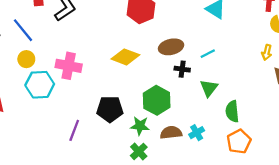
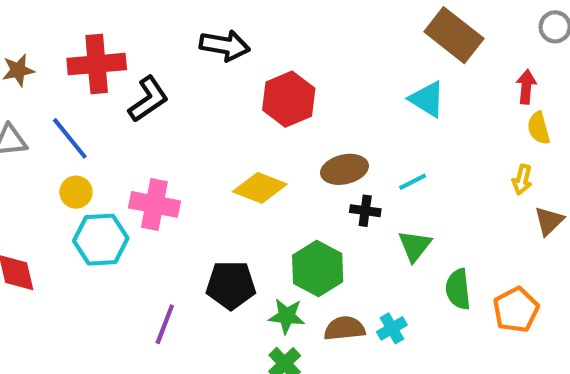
orange pentagon: (239, 141) -> (516, 310), moved

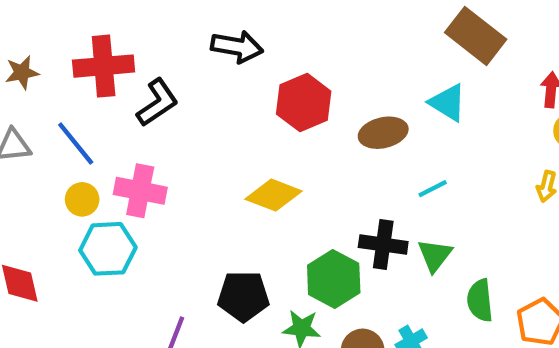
brown ellipse: (344, 169) -> (383, 133), moved
pink cross: (154, 204) -> (140, 191), moved
black cross: (365, 211) -> (383, 245), moved, size x1.5

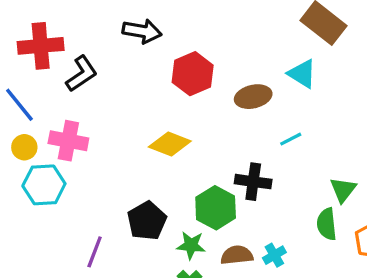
green triangle: (435, 255) -> (343, 190), moved
black pentagon: (243, 296) -> (147, 221), turned -30

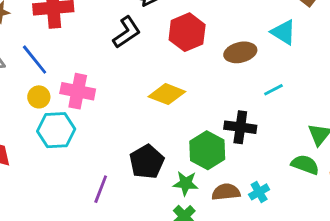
black L-shape: (82, 74) -> (127, 32), moved
green semicircle: (327, 224) -> (305, 165), turned 116

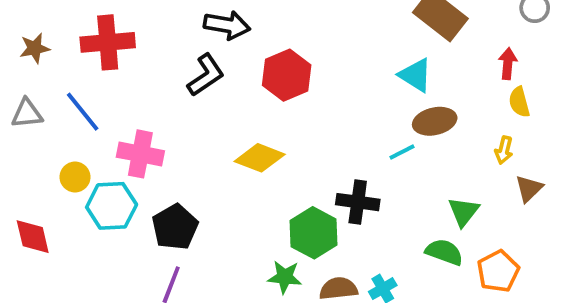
brown ellipse: (240, 52) -> (435, 121), moved
yellow circle: (39, 97) -> (75, 177), moved
black pentagon: (147, 162) -> (175, 227), moved

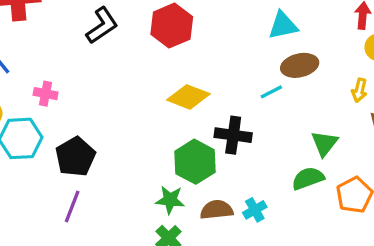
cyan triangle: (415, 75) -> (283, 26), turned -44
pink cross: (140, 154) -> (46, 94), size x0.6
yellow diamond: (260, 158) -> (188, 97), moved
green semicircle: (444, 252) -> (308, 178), turned -40

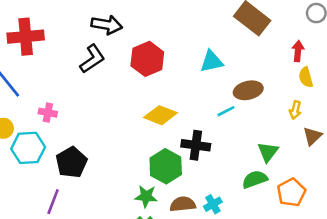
cyan triangle: (283, 26) -> (212, 61), moved
purple line: (72, 207) -> (53, 202), moved

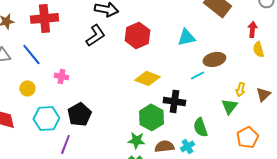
yellow arrow: (295, 110) -> (240, 89), moved
cyan hexagon: (28, 148) -> (46, 118), moved
green semicircle: (255, 179) -> (200, 127), moved, turned -90

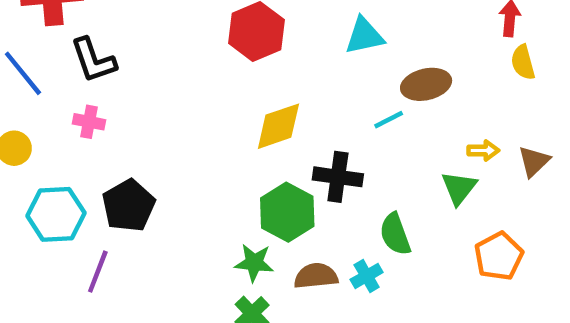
black L-shape: (95, 35) -> (93, 60), moved, turned 105
yellow diamond: (147, 78) -> (278, 126), turned -40
yellow arrow: (240, 89) -> (483, 150), turned -104

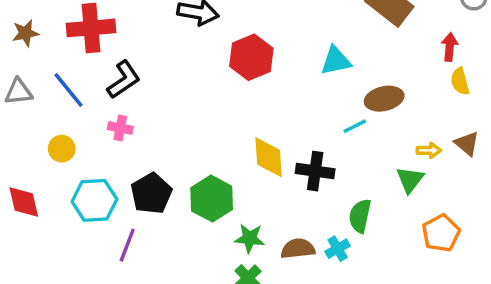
black L-shape: (93, 60) -> (124, 80), turned -105
yellow diamond: (278, 126) -> (269, 157), moved, turned -75
brown triangle: (534, 161) -> (467, 143), moved, turned -36
green hexagon: (287, 212) -> (212, 199), moved
green semicircle: (395, 234) -> (360, 216), turned 32

